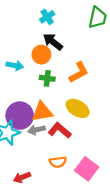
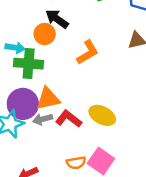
green cross: (47, 78) -> (29, 64), moved, size x1.6
yellow ellipse: (78, 108) -> (102, 115), moved
orange semicircle: (58, 162) -> (76, 163), moved

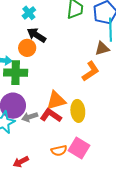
orange L-shape: (88, 52) -> (91, 71), moved
orange triangle: (48, 99) -> (56, 100), moved
yellow ellipse: (102, 115) -> (78, 111), turned 60

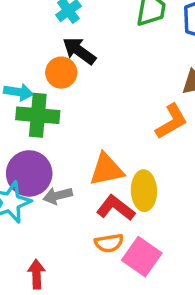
red L-shape: (51, 115) -> (116, 208), moved
orange semicircle: (59, 151) -> (109, 243), moved
red arrow: (21, 162) -> (36, 274), turned 112

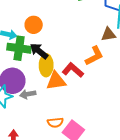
black arrow: (79, 51) -> (39, 51), moved
yellow ellipse: (144, 191) -> (46, 65), moved
red L-shape: (116, 208) -> (73, 70), moved

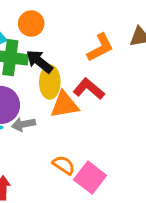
orange L-shape: (94, 56) -> (100, 48), moved
orange semicircle: (55, 122) -> (64, 165), turned -140

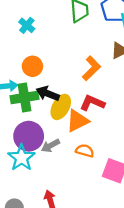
yellow ellipse: (50, 82) -> (61, 107), turned 45
orange semicircle: (64, 165) -> (85, 151), moved

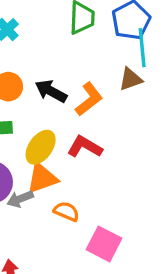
black arrow: (48, 94) -> (51, 91), moved
orange triangle: (77, 121) -> (42, 178), moved

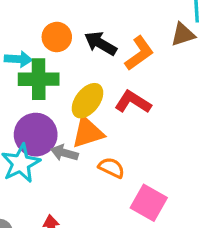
gray arrow: (20, 199) -> (64, 153), turned 35

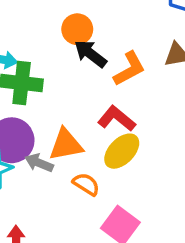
orange circle: (57, 37) -> (77, 29), moved
yellow ellipse: (88, 101) -> (122, 151), moved

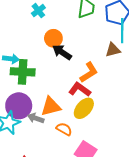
orange L-shape: (129, 69) -> (89, 72), moved

